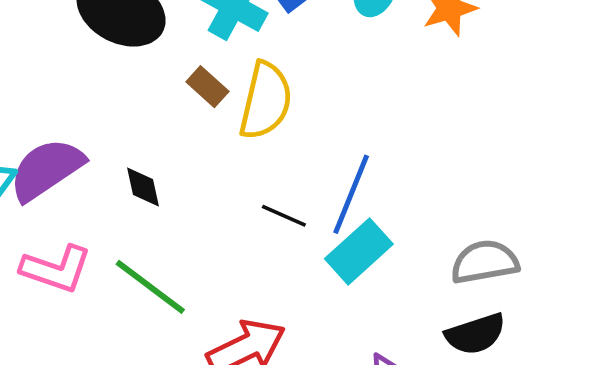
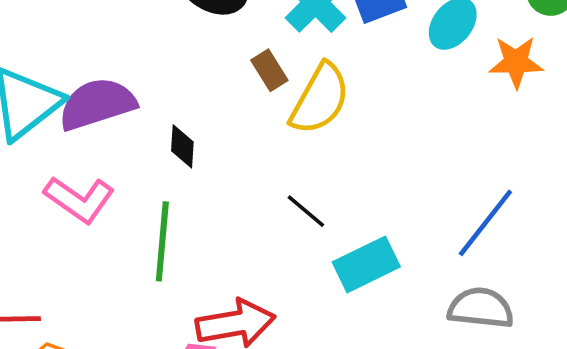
blue line: (351, 194) -> (485, 223), moved
green line: (150, 287) -> (162, 241), turned 42

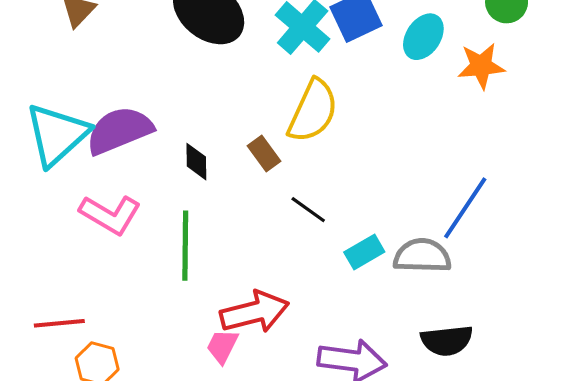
brown rectangle: (269, 70) -> (264, 154), moved
cyan rectangle: (366, 264) -> (364, 252), size x0.7
gray semicircle: (481, 308) -> (422, 256), moved

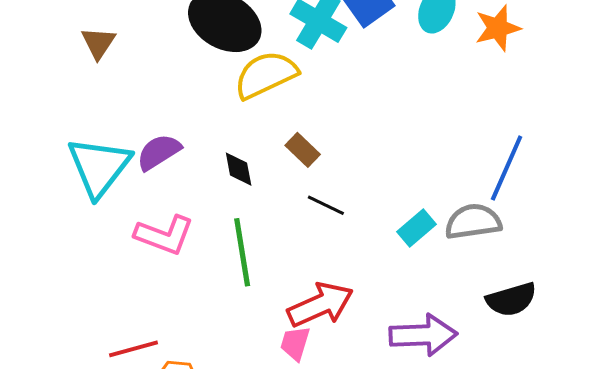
yellow semicircle: (313, 111) -> (266, 75), moved, turned -130
purple semicircle: (119, 130) -> (159, 152), size x0.7
black line: (308, 210) -> (326, 205), moved

